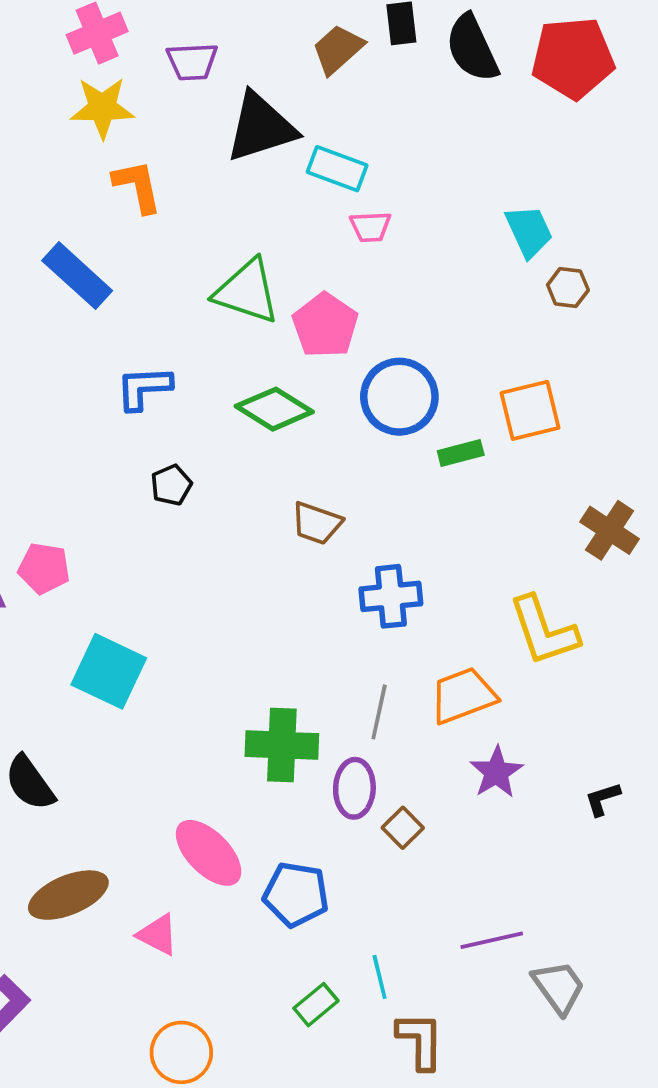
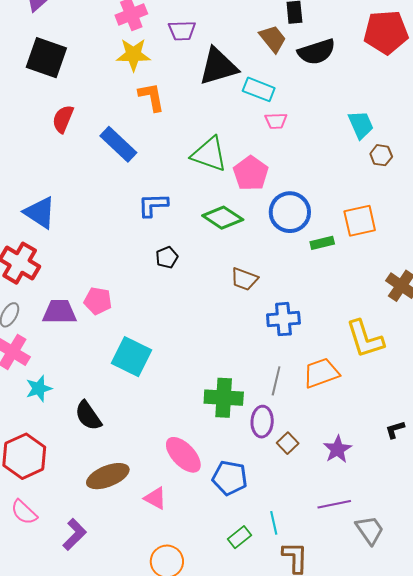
black semicircle: (472, 48) -> (317, 52), moved, turned -84
brown trapezoid: (338, 49) -> (273, 39), moved, turned 92
purple star: (496, 772) -> (337, 449), moved

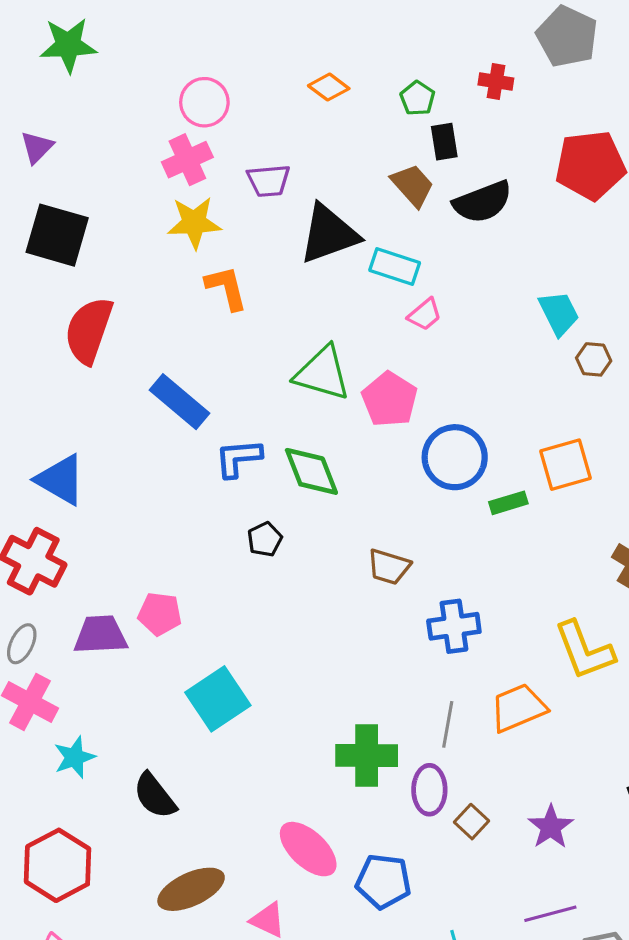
red semicircle: (63, 119) -> (89, 330), size x1.5
pink trapezoid: (276, 121) -> (425, 314), turned -35
blue rectangle: (118, 144) -> (180, 402), moved
green diamond: (223, 218) -> (311, 471), moved, turned 39
cyan square: (132, 357) -> (218, 699), turned 33

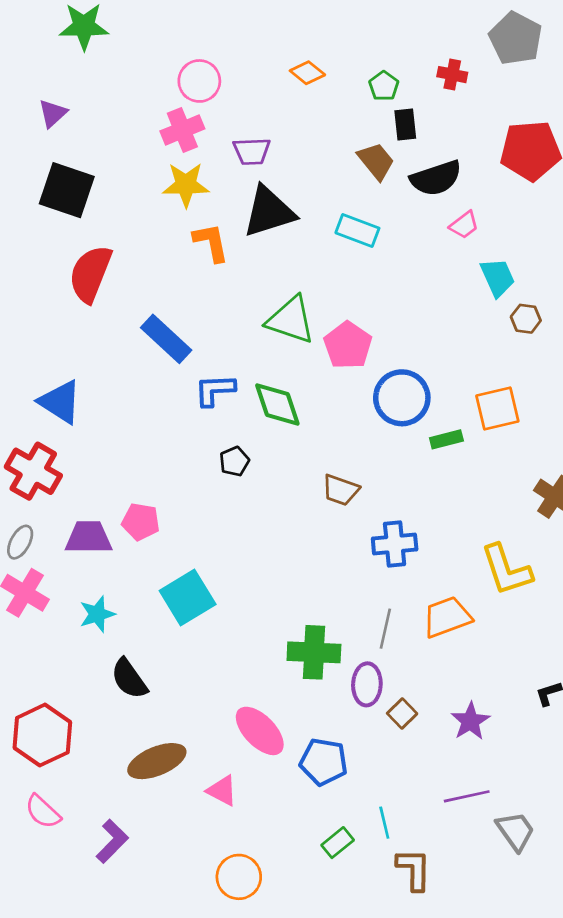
black triangle: (329, 234) -> (269, 212), moved
pink trapezoid: (425, 314) -> (464, 225), moved
cyan star: (74, 757) -> (97, 614), moved

